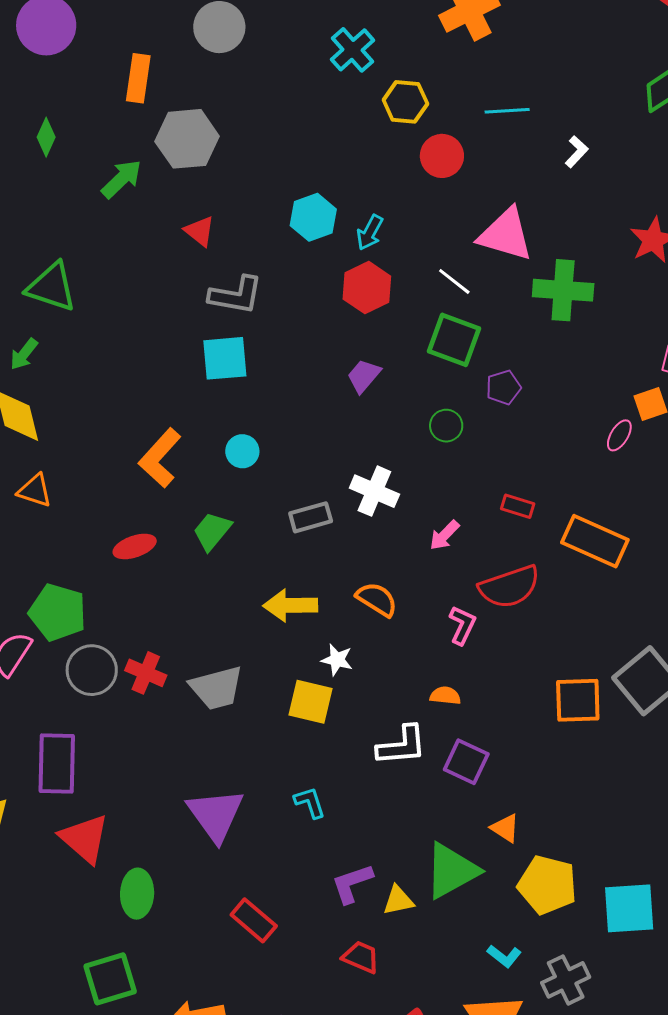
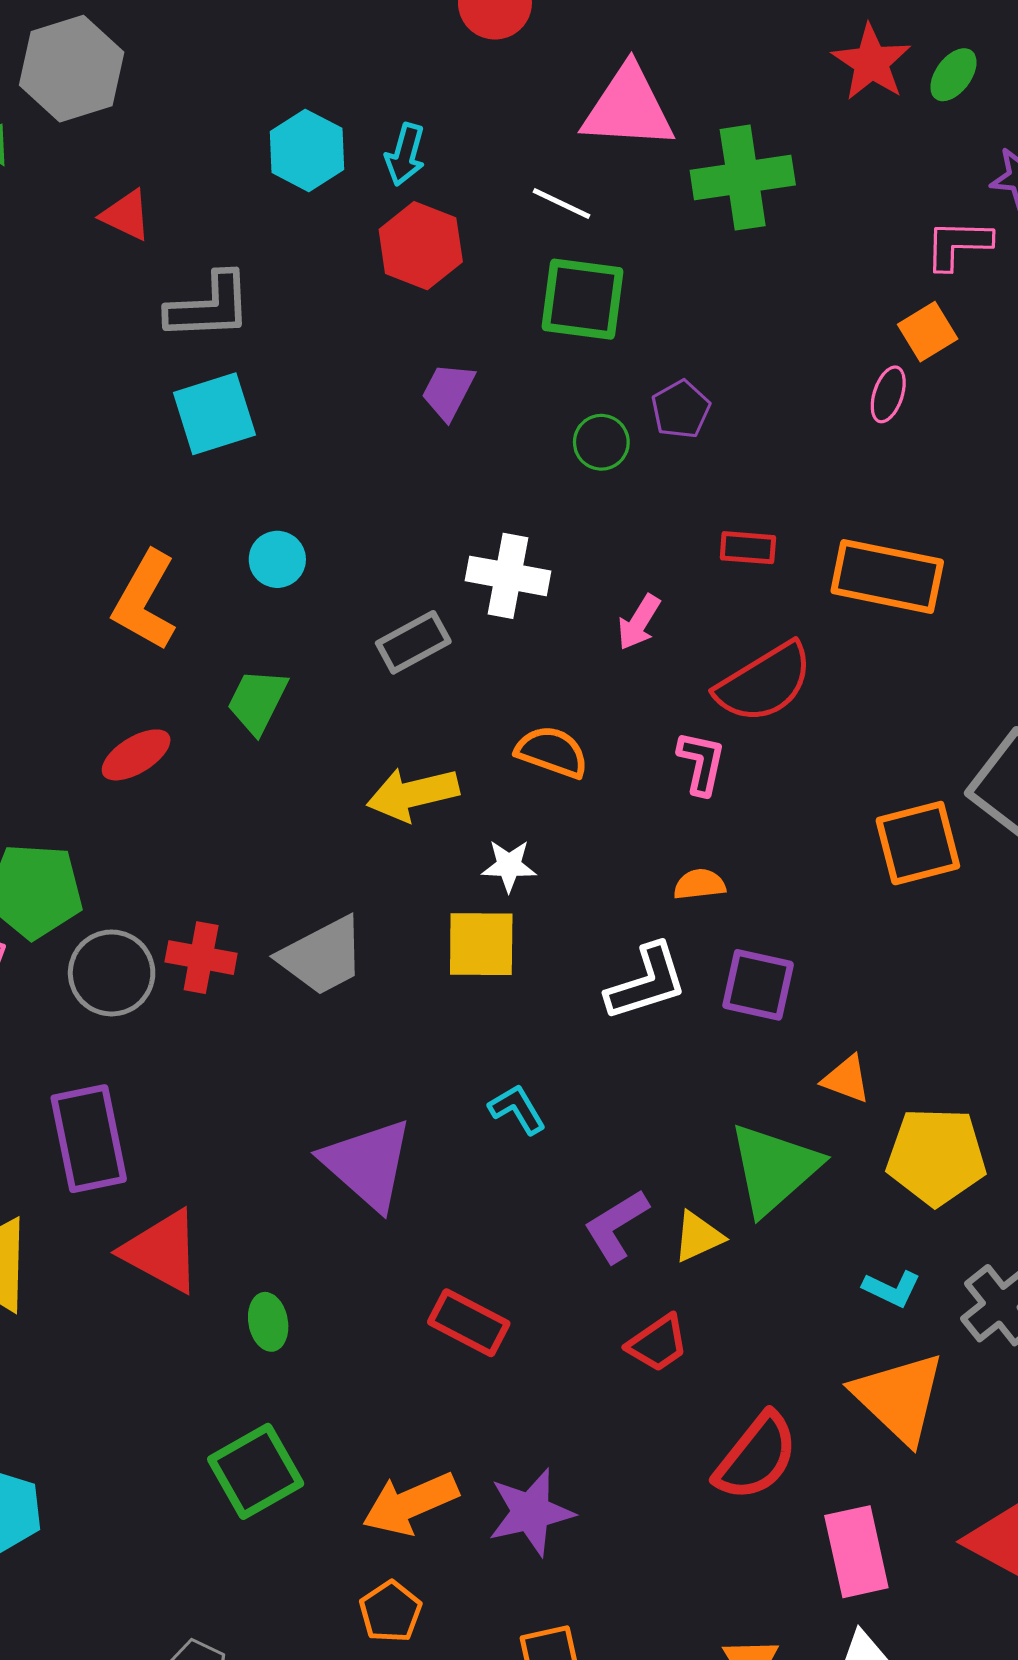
purple pentagon: (503, 387) -> (681, 409), moved
green ellipse: (137, 894) -> (268, 1322), size x0.7
red trapezoid: (361, 957) -> (658, 1343), turned 135

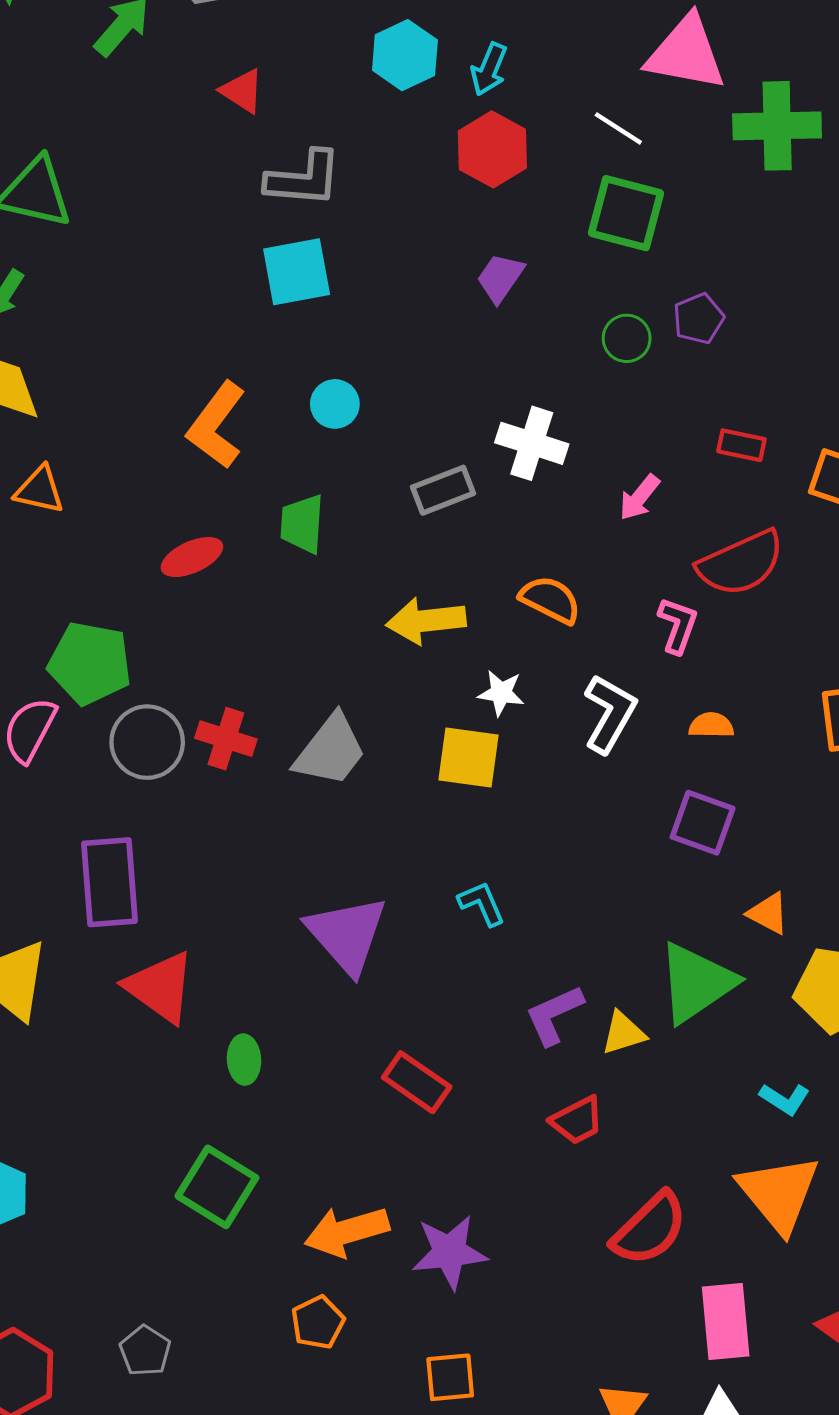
green trapezoid: (257, 701) -> (302, 524), turned -30
orange semicircle: (699, 884) -> (711, 725), moved
gray trapezoid: (322, 956) -> (330, 750), turned -32
white L-shape: (647, 982) -> (610, 714), moved, turned -50
green square: (256, 1471) -> (217, 1187), turned -36

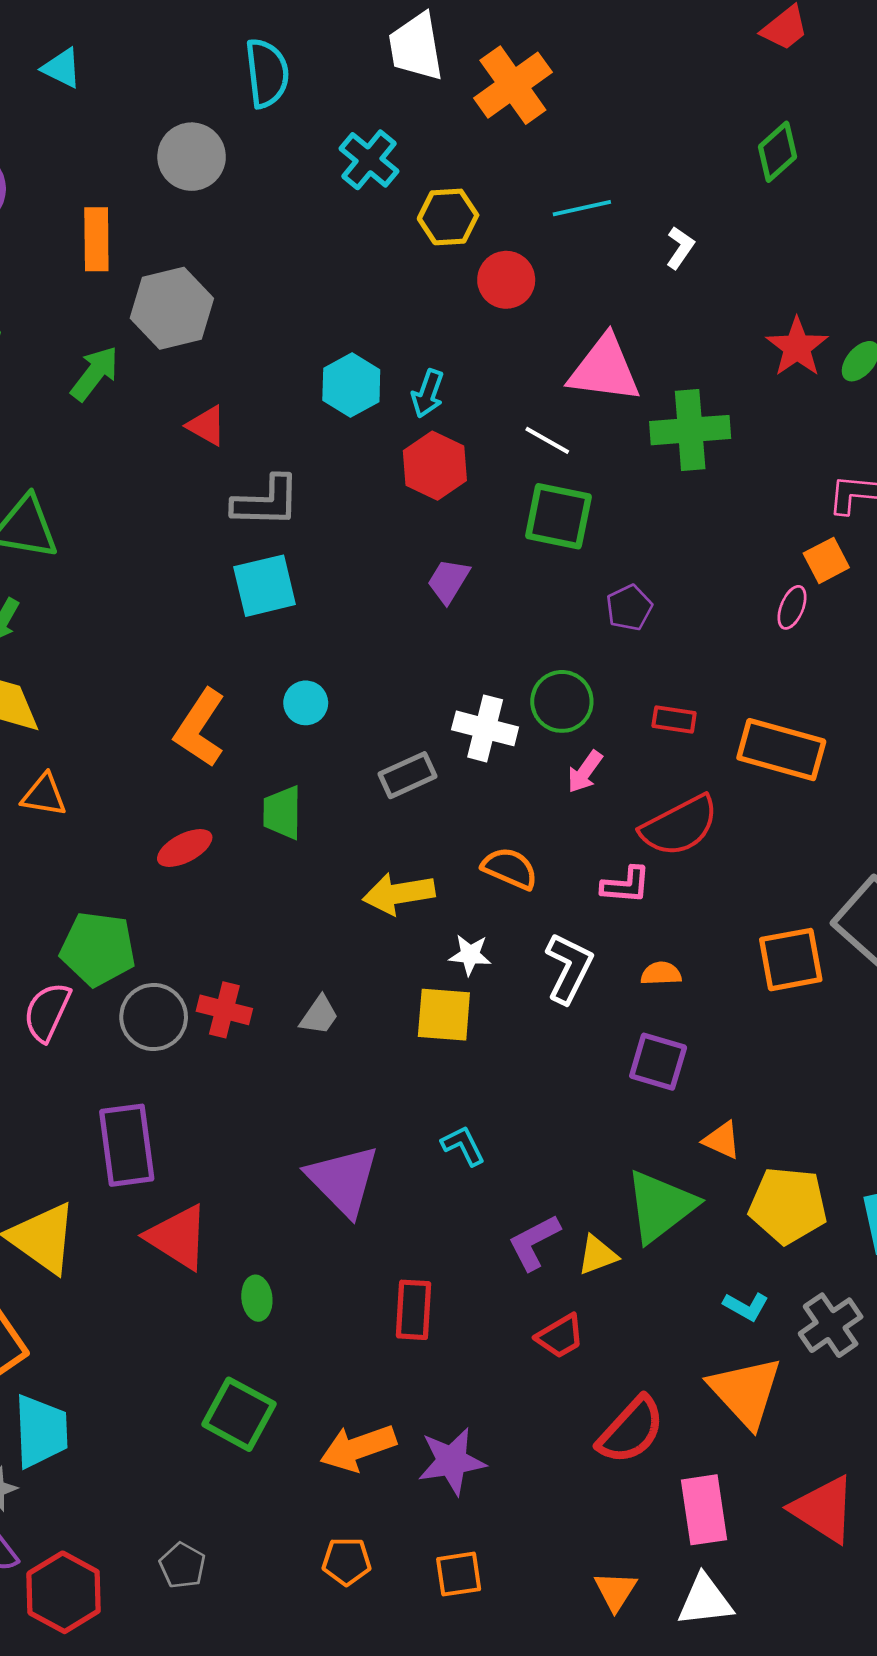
green circle: (627, 338) -> (562, 701), moved, size x1.4
pink L-shape: (678, 625) -> (626, 885), turned 78
gray trapezoid: (330, 750) -> (319, 1015), size x0.6
red rectangle: (417, 1082) -> (414, 1310), turned 62
orange pentagon: (318, 1322) -> (347, 1561), moved, turned 30

